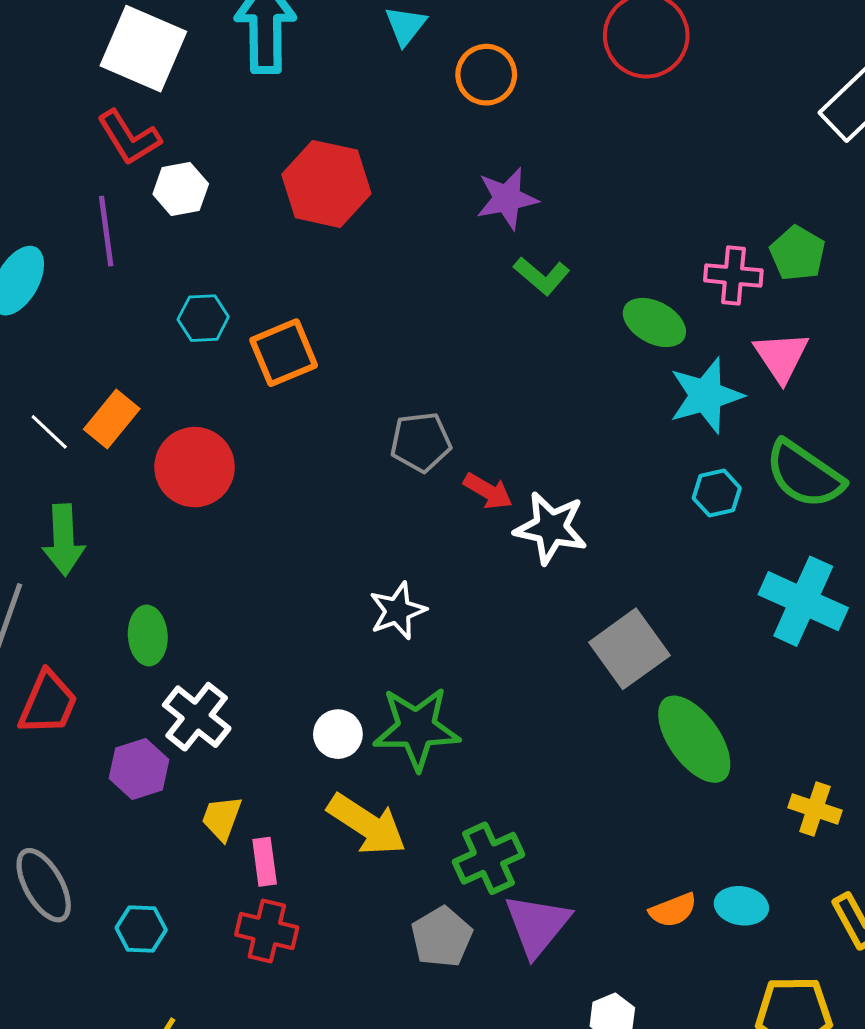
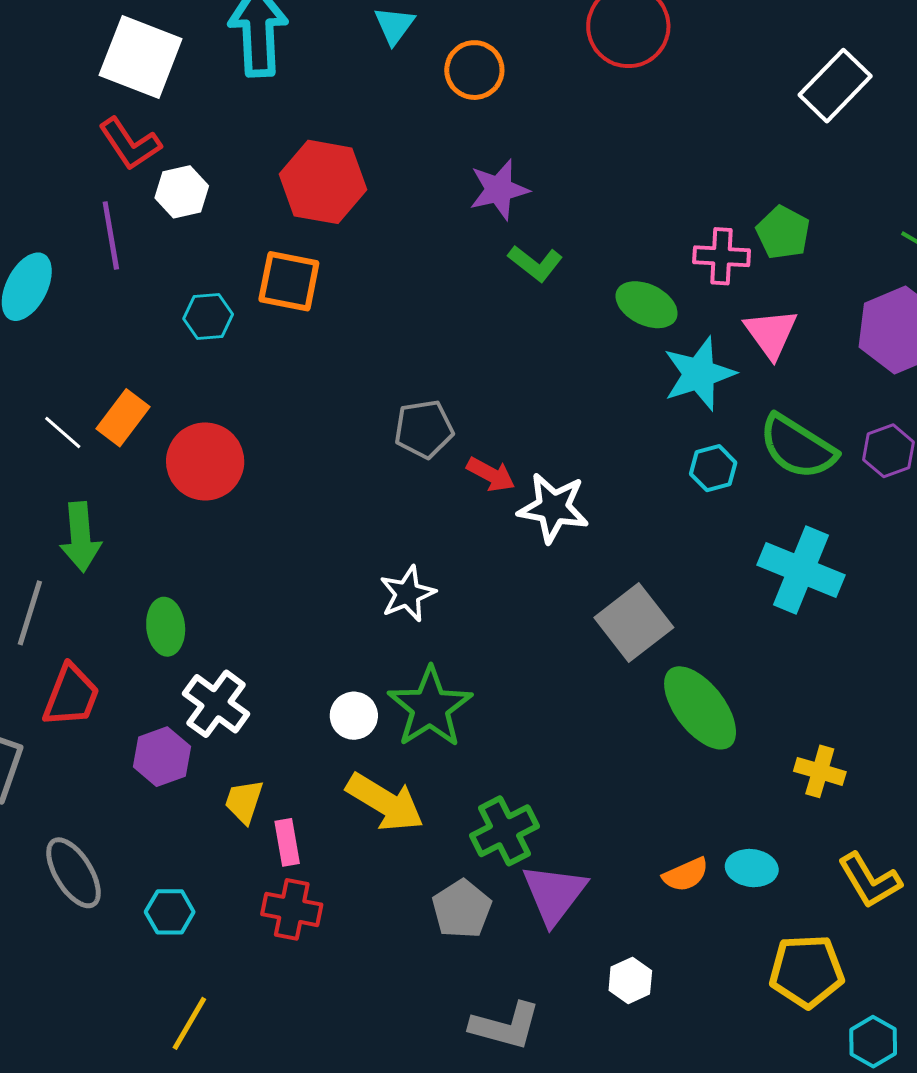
orange square: (284, 353) -> (289, 281), moved, turned 36
green star: (417, 728) -> (430, 707), turned -30

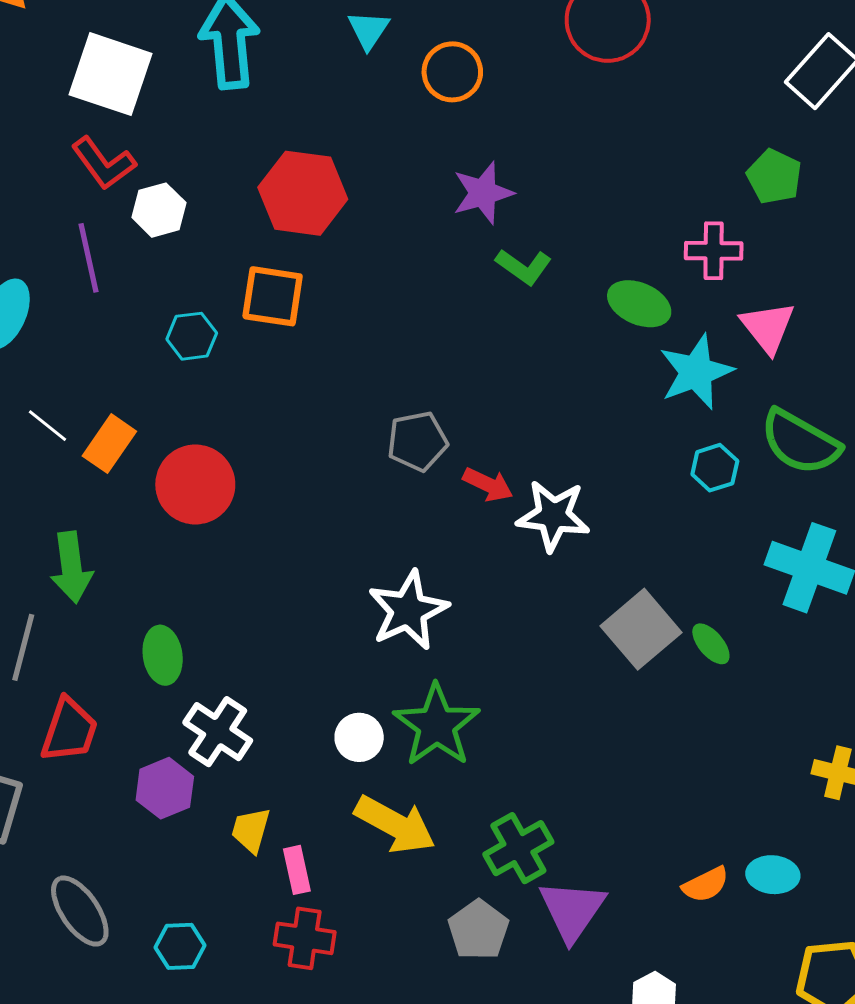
green pentagon: (783, 233) -> (774, 177), moved
white line: (63, 432) -> (47, 426), moved
white star: (407, 594) -> (408, 610), size x1.4
green ellipse: (700, 708) -> (711, 644), moved, size x0.5

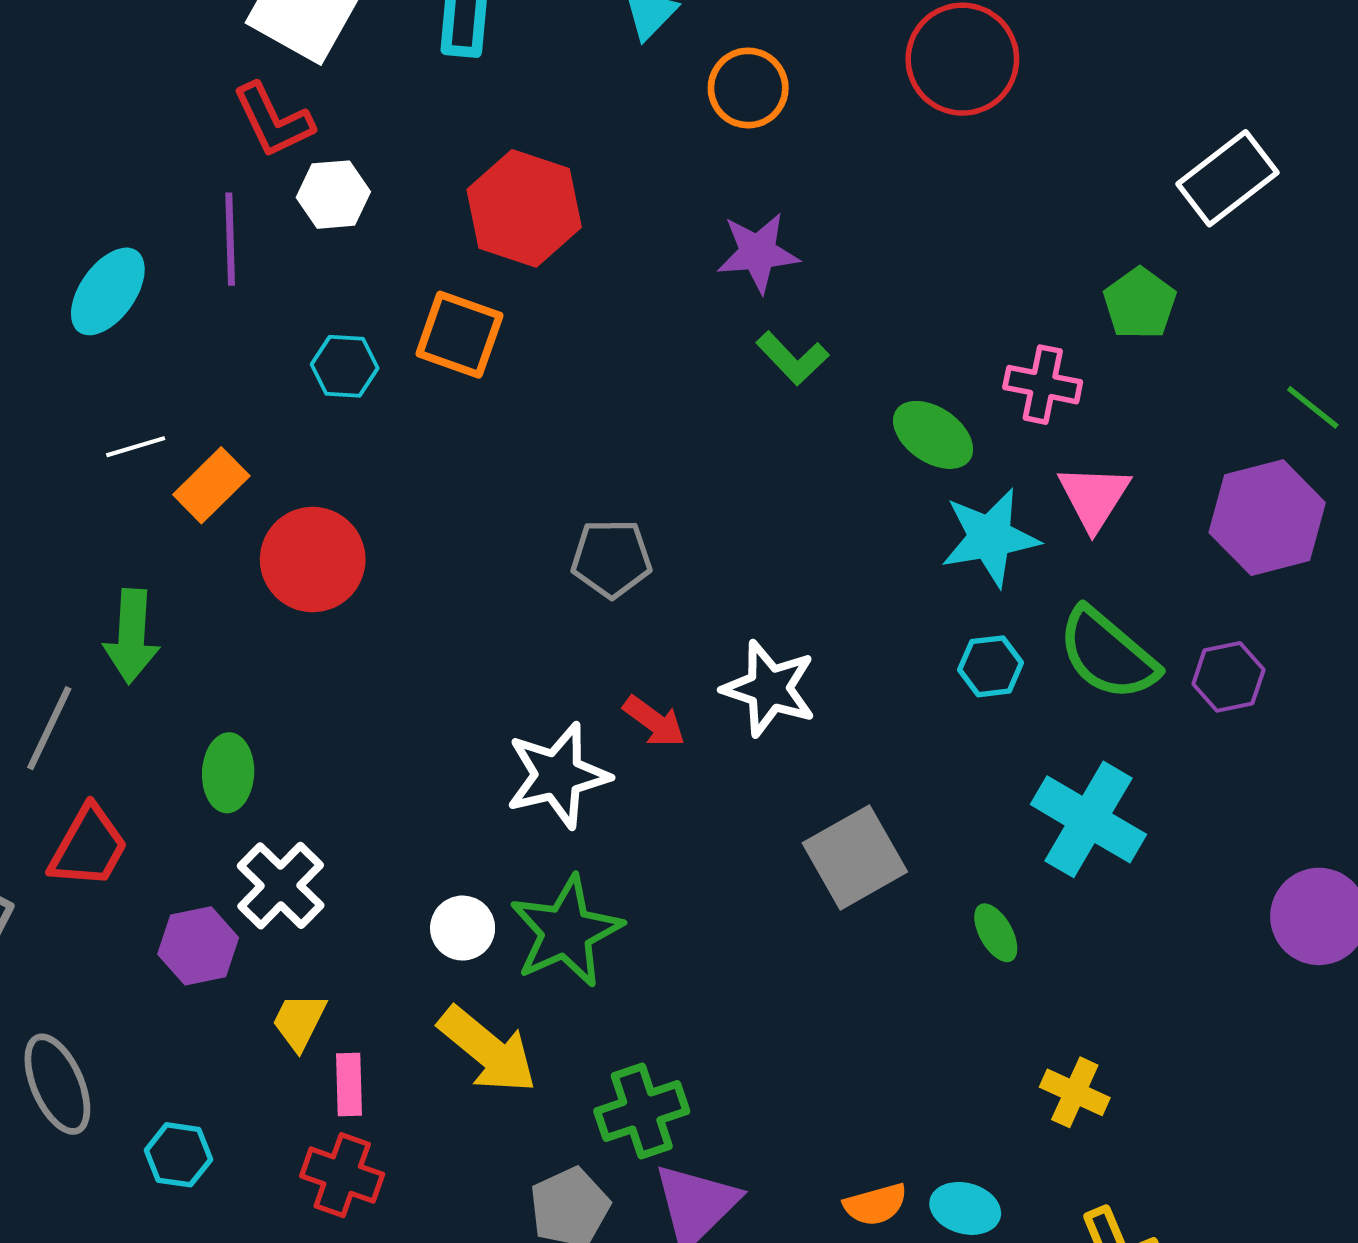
white line: (47, 426) -> (136, 447), turned -66
red arrow: (488, 484) -> (654, 721), moved
green ellipse: (711, 644) -> (996, 933), moved

